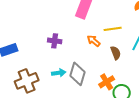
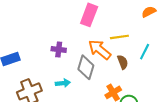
orange arrow: (94, 41) -> (100, 50), size x1.6
gray diamond: (78, 74) -> (86, 67), moved

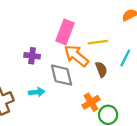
pink rectangle: (89, 15) -> (65, 32), moved
gray diamond: (86, 67) -> (62, 75), turned -30

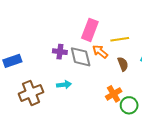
orange arrow: (76, 56) -> (100, 52), size x0.7
gray diamond: (62, 75) -> (81, 57), moved

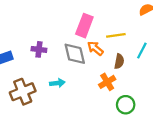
purple cross: (60, 52) -> (39, 49), moved
brown semicircle: (123, 64) -> (119, 61), turned 32
orange cross: (114, 94) -> (107, 82), moved

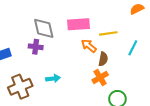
pink rectangle: (84, 26) -> (79, 24), turned 65
gray diamond: (75, 54) -> (44, 28), moved
brown semicircle: (119, 61) -> (103, 59), moved

